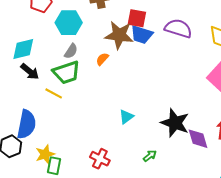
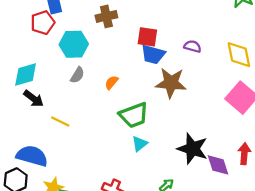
purple semicircle: (178, 28) -> (193, 46), size x0.6
brown star: (119, 35) -> (171, 83), moved
green trapezoid: (66, 72) -> (134, 115), moved
blue semicircle: (26, 124) -> (32, 156), turned -84

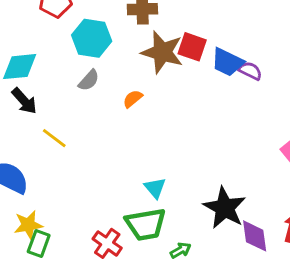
blue trapezoid: (153, 54) -> (227, 62), moved
brown star: (171, 83) -> (162, 52), moved
green trapezoid: (134, 115) -> (146, 224), moved
cyan triangle: (140, 144) -> (155, 188), turned -42

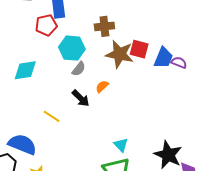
blue trapezoid: (227, 62) -> (163, 58), turned -90
gray semicircle: (89, 80) -> (79, 69), moved
black arrow: (24, 101) -> (81, 98), moved

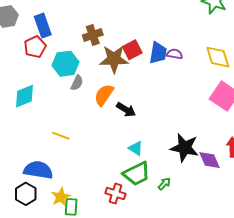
red square: (139, 49) -> (132, 50), turned -30
orange semicircle: (102, 86) -> (104, 95), size x1.6
black arrow: (81, 98) -> (126, 110), moved

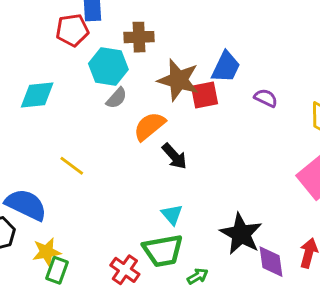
brown cross: (93, 35) -> (139, 37), moved
red square: (132, 50) -> (205, 95), moved
blue trapezoid: (158, 53) -> (226, 67), moved

